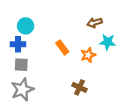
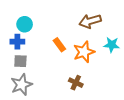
brown arrow: (95, 23) -> (90, 21), size x1.5
cyan star: (108, 42) -> (112, 45), moved
orange star: (88, 55) -> (84, 52), size x1.5

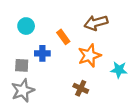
blue cross: (17, 42) -> (42, 53), moved
orange rectangle: (59, 45) -> (63, 37), moved
cyan star: (112, 45) -> (119, 70), moved

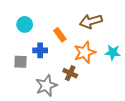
cyan star: (119, 70) -> (113, 52), moved
brown cross: (81, 88) -> (70, 73), moved
gray star: (23, 90) -> (46, 86), moved

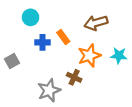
cyan circle: (25, 24) -> (31, 17), moved
blue cross: (40, 50) -> (42, 42), moved
gray square: (20, 62) -> (12, 61), moved, turned -32

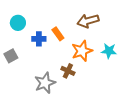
cyan circle: (31, 17) -> (18, 23), moved

